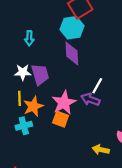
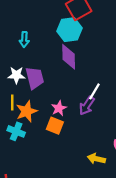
purple arrow: (90, 99) -> (87, 106), turned -78
pink star: (64, 103) -> (59, 108), size x0.6
cyan cross: (24, 126) -> (16, 131), turned 35

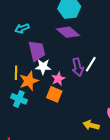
cyan arrow: (24, 40) -> (22, 28), moved, turned 64
purple diamond: (69, 57) -> (68, 32), turned -50
white star: (16, 75) -> (43, 67), moved
purple arrow: (87, 106) -> (78, 67), moved, turned -48

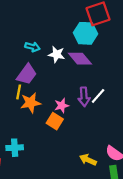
cyan arrow: (22, 28) -> (32, 47), turned -152
purple trapezoid: (37, 51) -> (27, 74), moved, turned 40
white star: (43, 67) -> (57, 54), moved
cyan cross: (19, 99) -> (15, 148), moved, turned -35

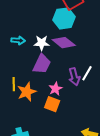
purple trapezoid: (27, 74) -> (42, 64), moved

